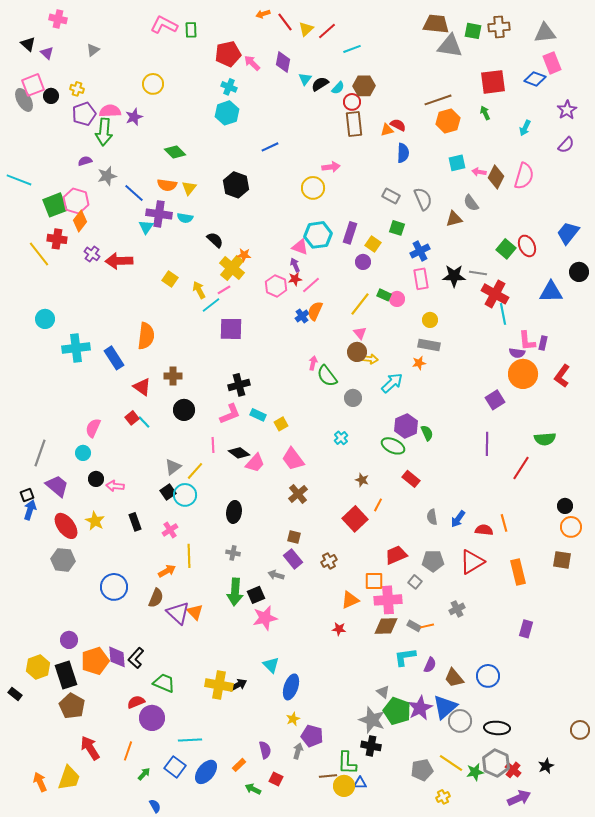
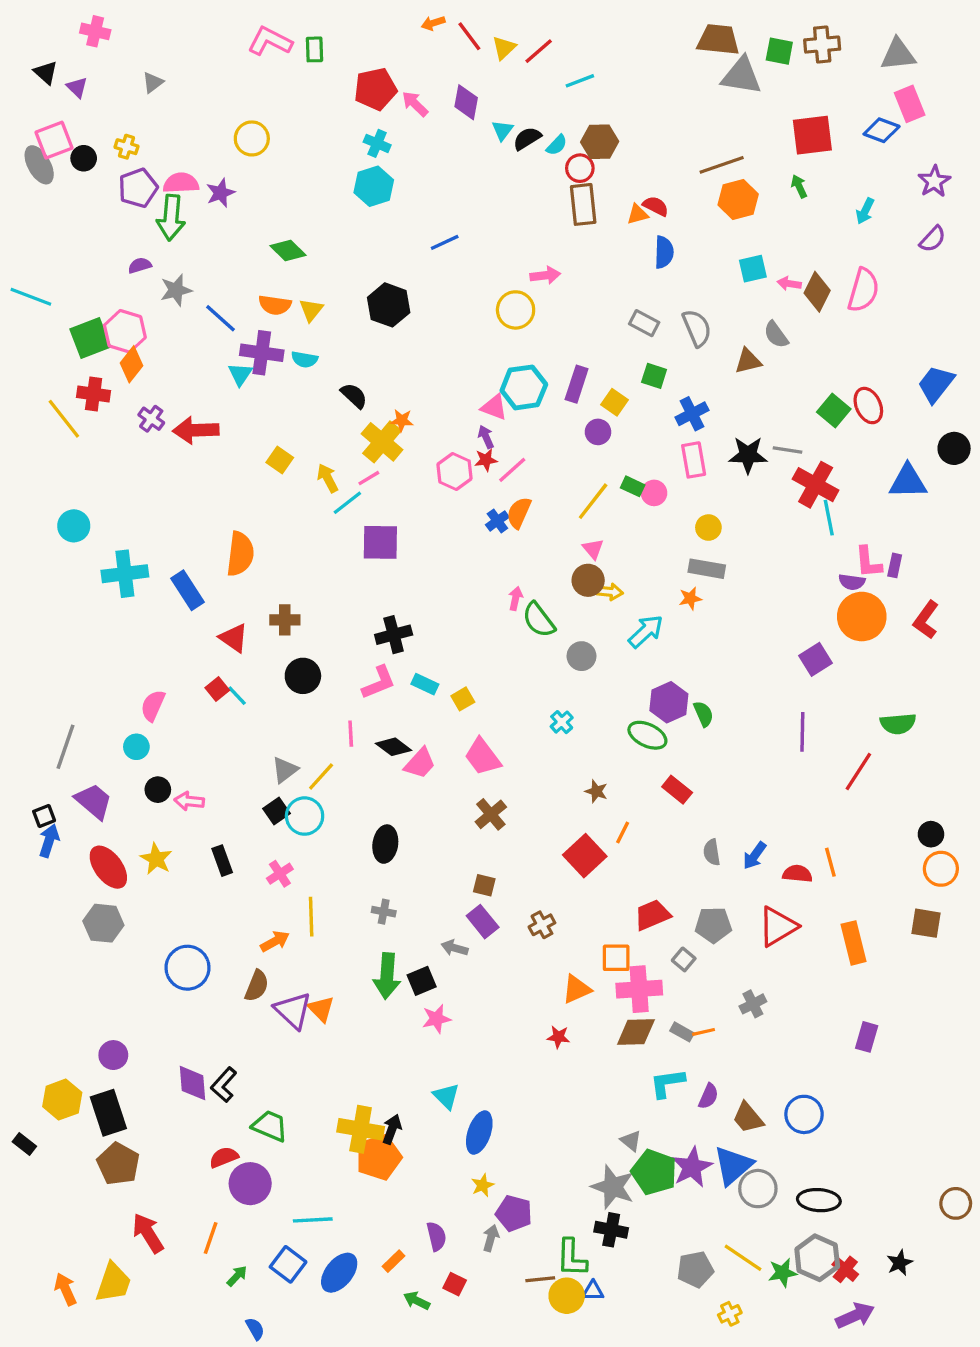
pink star: (265, 618) -> (436, 1019), size x0.7
orange pentagon: (95, 661) -> (379, 1157), moved
black arrow: (238, 685) -> (392, 1129), turned -42

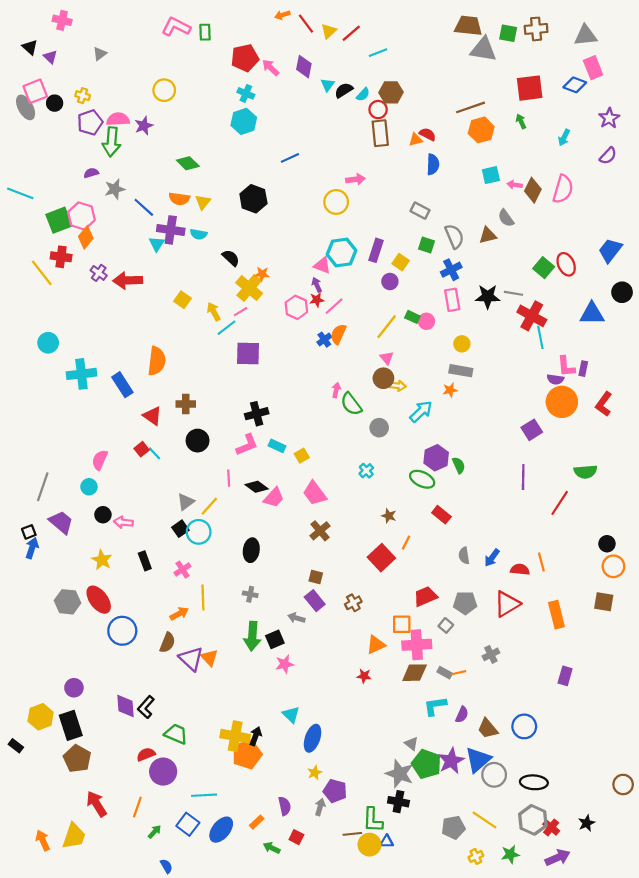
gray semicircle: (697, 328) -> (454, 236), moved
red ellipse: (108, 867) -> (99, 600), moved
green star: (783, 1273) -> (510, 854), moved

